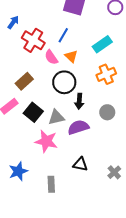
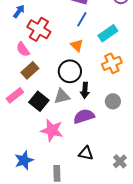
blue line: (63, 35) -> (82, 19), moved
pink semicircle: (51, 57) -> (23, 49), moved
gray triangle: (56, 117) -> (62, 96), moved

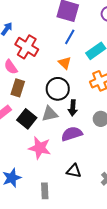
brown rectangle: (30, 70) -> (18, 88), turned -30

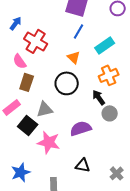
black arrow: (73, 108) -> (99, 97), moved, turned 140
gray triangle: (50, 114) -> (45, 109), moved
black square: (27, 119) -> (28, 125), moved

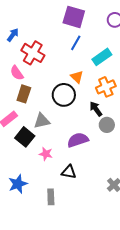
orange triangle: (74, 57) -> (77, 77), moved
pink star: (49, 142) -> (46, 154), size x0.6
black triangle: (83, 165) -> (69, 172), moved

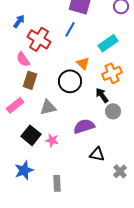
blue line: (76, 43) -> (70, 29), moved
black square: (25, 137) -> (31, 135), moved
black triangle: (69, 172) -> (97, 154), moved

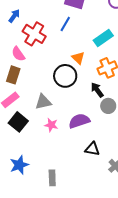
brown rectangle: (30, 80) -> (13, 75), moved
black square: (31, 135) -> (18, 122), moved
pink star: (52, 140) -> (51, 125), moved

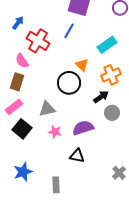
black arrow: (97, 90) -> (101, 97), turned 91
black triangle: (92, 149) -> (77, 156), moved

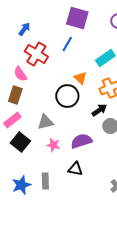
blue arrow: (18, 23) -> (24, 29), moved
gray rectangle: (56, 185) -> (45, 181), moved

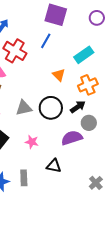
black circle: (67, 96) -> (51, 108), moved
gray triangle: (45, 122) -> (24, 108), moved
purple semicircle: (81, 141) -> (72, 138), moved

